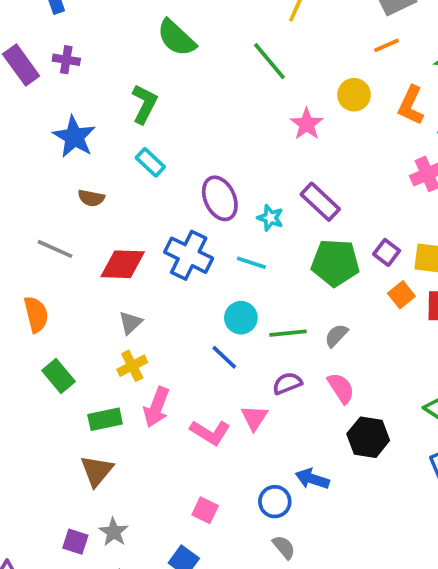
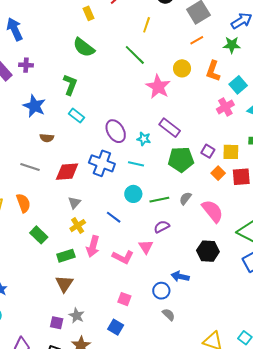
pink star: (307, 124) -> (158, 87), size x1.4
blue line: (224, 357) -> (114, 217), moved
pink semicircle: (341, 388) -> (212, 211), moved, size x1.4

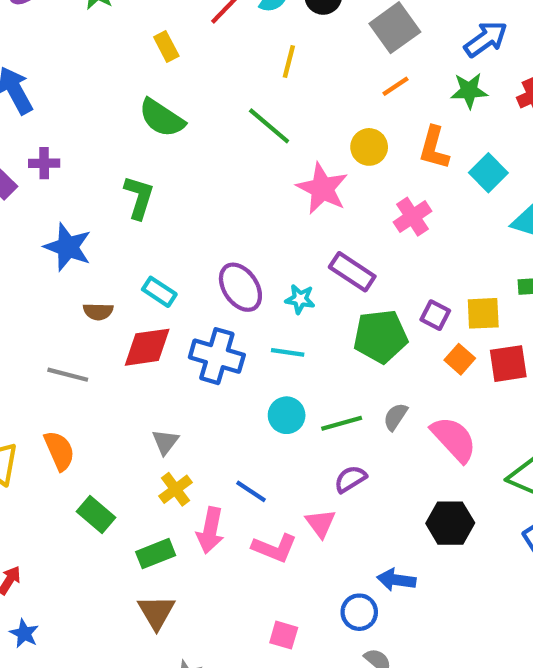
pink cross: (225, 107) -> (412, 217), moved
cyan rectangle: (76, 116) -> (159, 292), moved
red diamond: (67, 172) -> (147, 347), moved
blue line: (114, 217) -> (251, 491), moved

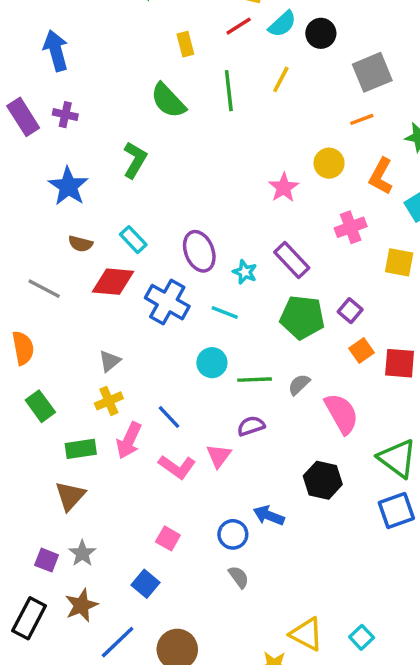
green line: (269, 126) -> (229, 91), moved, turned 30
pink star: (322, 188) -> (284, 188), size x0.7
yellow square: (483, 313) -> (399, 262), moved

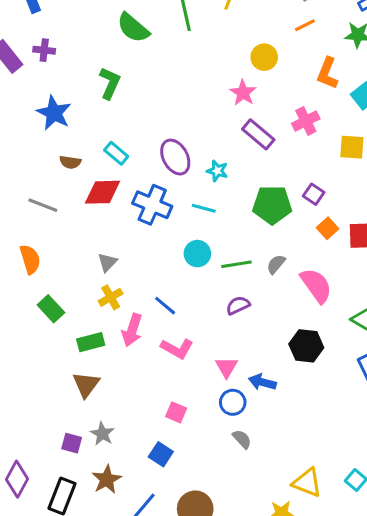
yellow circle: (329, 163) -> (264, 57), moved
purple rectangle: (292, 260) -> (258, 134), moved
pink triangle: (219, 456) -> (226, 367), moved

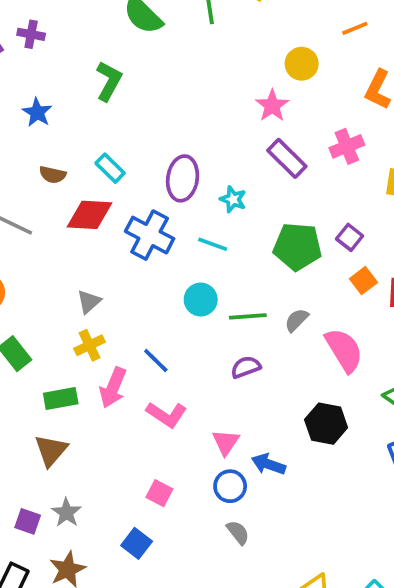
blue star: (54, 113) -> (37, 112), size x0.7
purple ellipse: (175, 157) -> (183, 178), turned 32

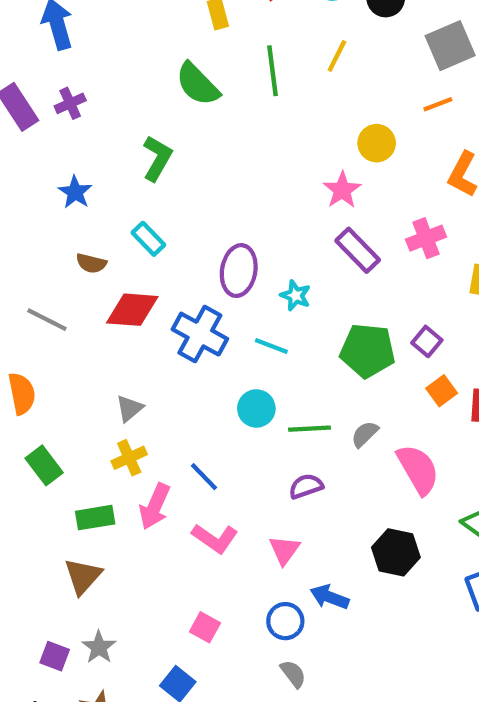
purple cross: (31, 34) -> (70, 103), turned -36
cyan rectangle: (110, 168) -> (148, 239), moved
pink triangle: (226, 442) -> (284, 550), moved

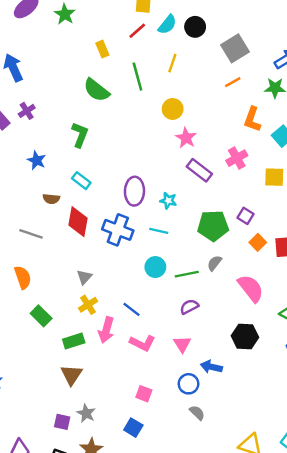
yellow circle: (377, 143) -> (173, 109), moved
red diamond: (132, 310) -> (78, 222), turned -76
gray semicircle: (365, 434) -> (214, 263), moved

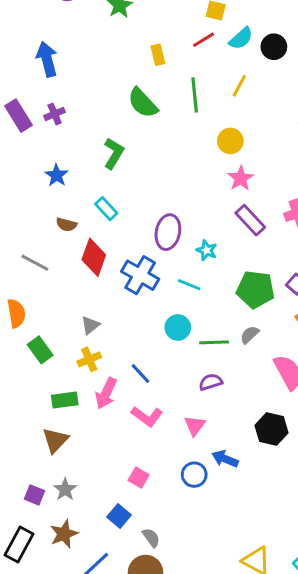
green rectangle: (41, 316) -> (40, 350), moved
gray semicircle: (197, 413) -> (151, 538), moved

